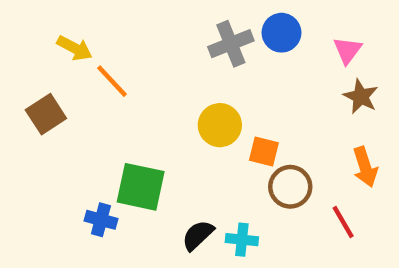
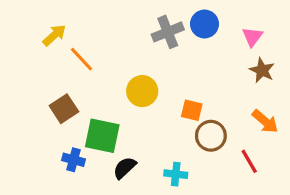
yellow arrow: (75, 48) -> (54, 35), turned -70
brown square: (46, 114) -> (64, 109), moved
yellow circle: (220, 125) -> (142, 91), moved
orange arrow: (365, 167) -> (265, 121), turned -32
black semicircle: (198, 235) -> (125, 168), moved

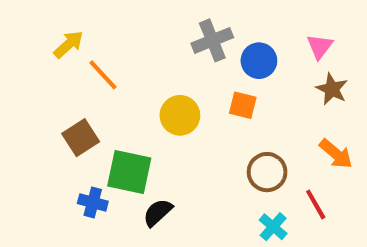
blue circle: (204, 24) -> (259, 61), moved
orange square: (192, 110) -> (243, 105), moved
cyan cross: (176, 174) -> (273, 227), moved, turned 35

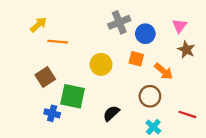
orange line: (103, 75) -> (58, 42), turned -42
orange arrow: (336, 154) -> (164, 71), moved
red line: (316, 204) -> (187, 114), moved, turned -42
black semicircle: (158, 213) -> (111, 113), moved

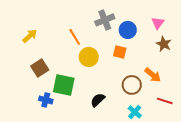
yellow arrow: (38, 25) -> (30, 36), moved
orange line: (58, 42) -> (75, 37), moved, turned 54
orange arrow: (164, 71) -> (153, 75), moved

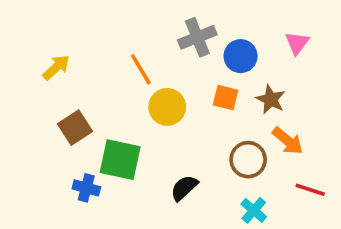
brown star: (164, 44) -> (271, 99), moved

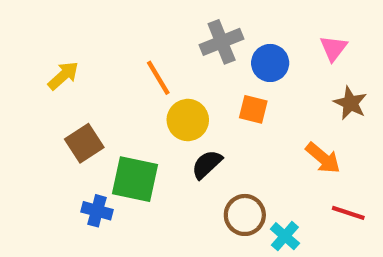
brown star: (271, 99) -> (350, 103), moved
brown circle: (248, 160) -> (245, 215), moved
black semicircle: (184, 188) -> (207, 164), moved

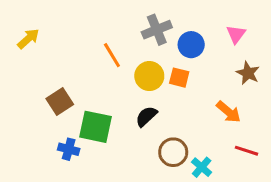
yellow arrow: (63, 76) -> (28, 39), moved
yellow circle: (188, 120) -> (149, 76), moved

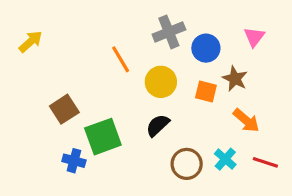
brown star: (248, 73) -> (235, 79), moved
orange square: (179, 78) -> (206, 92), moved
green square: (96, 127) -> (103, 137), turned -32
cyan cross: (202, 167) -> (225, 159), moved

